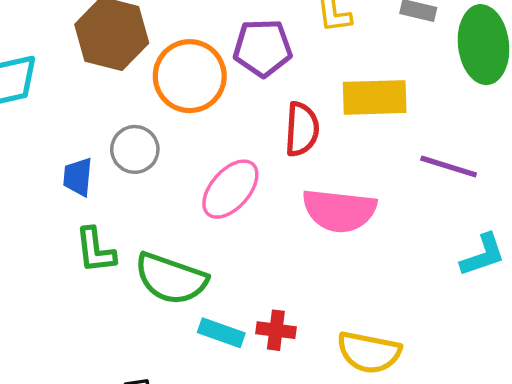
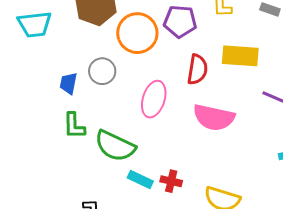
pink ellipse: (230, 189) -> (154, 99), turned -30

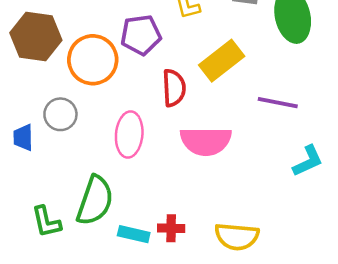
yellow rectangle: (240, 56) -> (222, 61), turned -30
green L-shape: (74, 126) -> (46, 222), moved
green semicircle: (115, 146) -> (95, 201), turned -84

